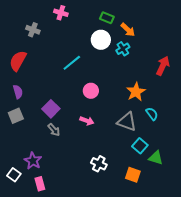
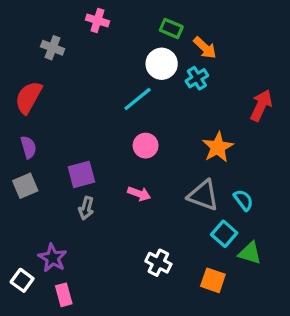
cyan line: (72, 63) -> (138, 99), moved
purple square: (51, 109) -> (81, 174), turned 30
cyan semicircle: (152, 114) -> (243, 200), moved
gray arrow: (54, 130) -> (86, 208), turned 56

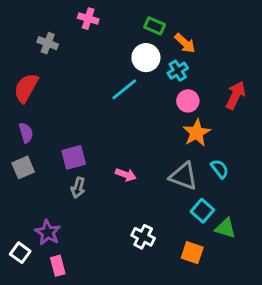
pink circle: (146, 146) -> (188, 101), moved
cyan semicircle: (243, 200) -> (220, 169), moved

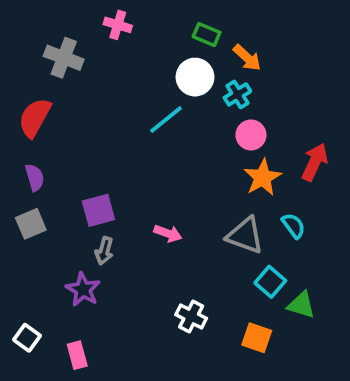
gray cross: (48, 43) -> (64, 58), size x1.4
red arrow: (236, 95) -> (315, 162), moved
purple star: (48, 232) -> (83, 289), moved

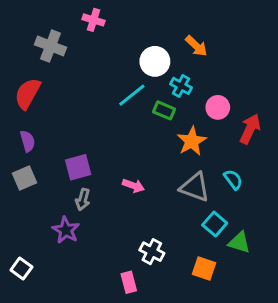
green rectangle: (207, 35) -> (164, 110), moved
cyan cross: (237, 94) -> (181, 86), moved, turned -30
pink circle: (251, 135) -> (218, 107), moved
orange star: (263, 177) -> (192, 141), moved
pink rectangle: (77, 355) -> (129, 282), moved

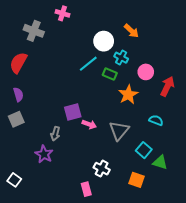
purple square: (78, 167) -> (73, 112), moved
cyan semicircle: (233, 180) -> (156, 120), turned -32
gray triangle: (195, 187) -> (119, 131), moved, turned 50

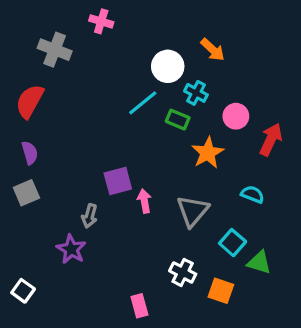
pink arrow: (89, 124) -> (144, 201), turned -120
white cross: (102, 169) -> (183, 272), moved

